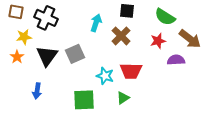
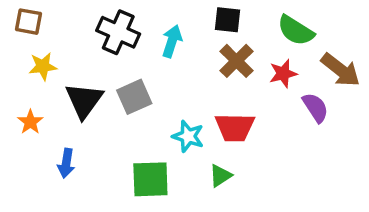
black cross: (46, 18) -> (118, 32), moved
brown cross: (121, 36) -> (236, 61), moved
orange star: (17, 57) -> (30, 122), moved
purple semicircle: (176, 60) -> (315, 108), turned 60

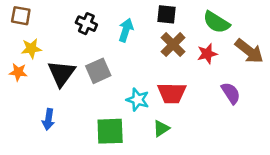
black cross: (118, 32) -> (86, 24), size x0.7
purple semicircle: (315, 108) -> (231, 93), moved
orange star: (30, 122) -> (18, 72), moved, turned -30

